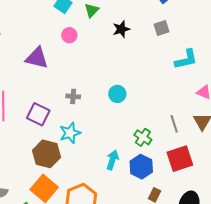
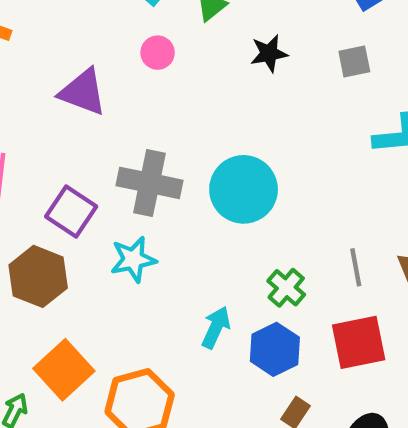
cyan circle: (117, 94) -> (244, 189), size x1.8
gray cross: (73, 96) -> (150, 183), size x2.0
brown hexagon: (46, 154) -> (38, 276), moved

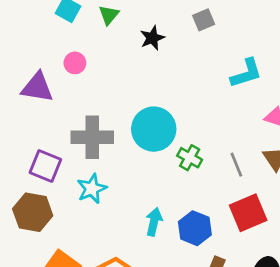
pink circle: (158, 53) -> (75, 63), moved
gray square: (354, 62) -> (204, 20), moved
green cross: (286, 288) -> (190, 158), moved

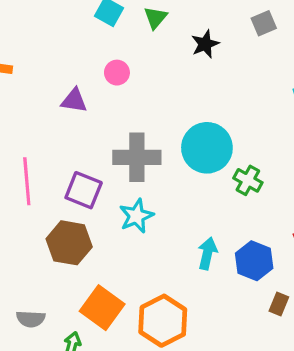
purple triangle: (37, 87) -> (74, 100), size x0.7

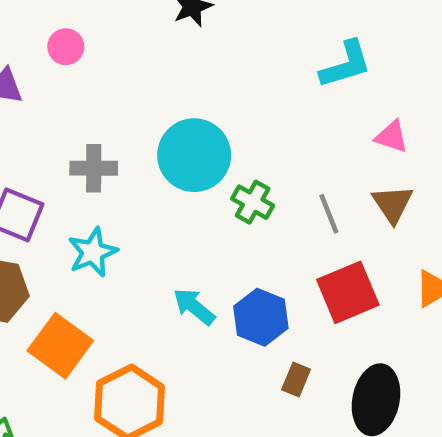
gray cross: (137, 157) -> (94, 168), size x0.7
cyan arrow: (207, 253) -> (194, 307), turned -64
orange square: (102, 308) -> (60, 346), moved

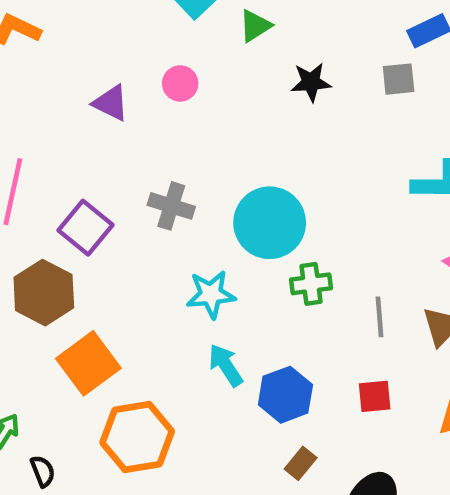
green cross: (253, 202) -> (311, 284), turned 36
cyan star: (93, 252) -> (211, 294), moved
red square: (348, 292) -> (375, 396), size x0.6

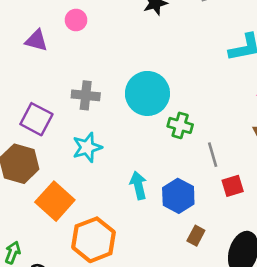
green cross: (311, 284) -> (180, 125), turned 35
cyan star: (211, 294) -> (87, 147), moved
gray line: (379, 317) -> (213, 155), moved
cyan arrow: (226, 365) -> (138, 185), turned 32

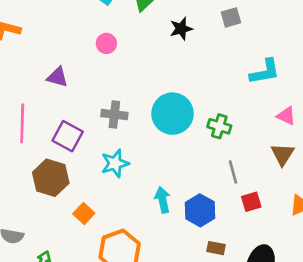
purple triangle: (36, 40) -> (57, 77), moved
green cross: (180, 125) -> (219, 126), moved
orange square: (55, 201) -> (84, 213), size x0.6
brown rectangle: (196, 236) -> (216, 248), turned 72

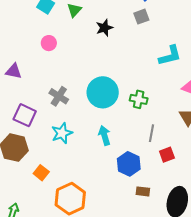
gray cross: (114, 114) -> (59, 96), turned 30
gray line: (233, 172) -> (151, 133), turned 30
cyan arrow: (163, 200) -> (104, 135), moved

